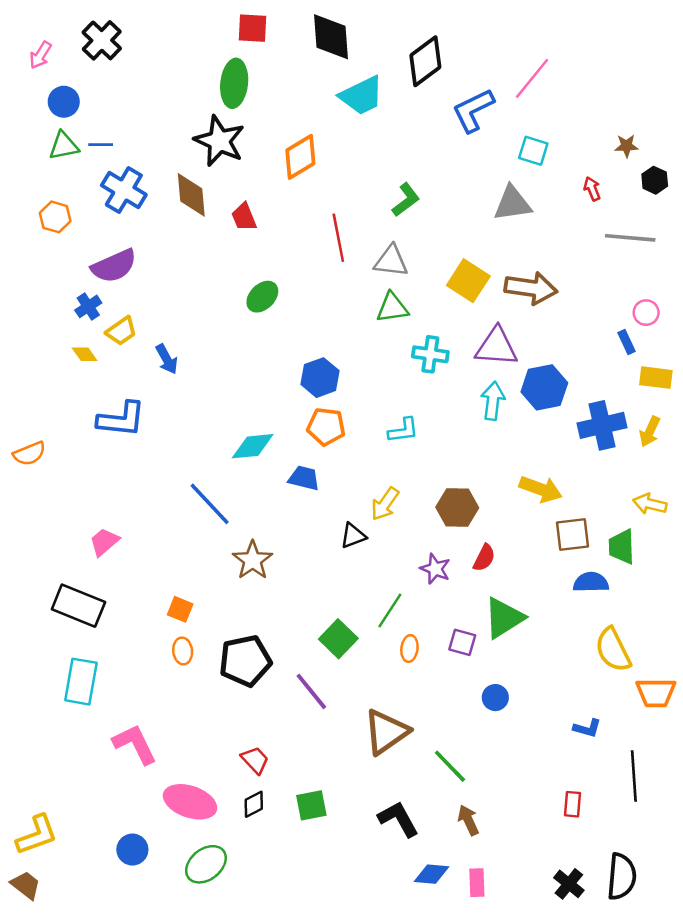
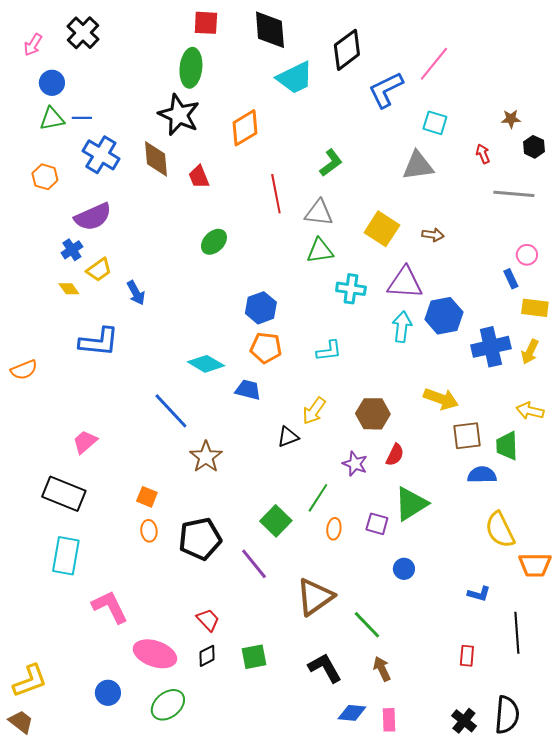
brown arrow: (531, 288) -> (433, 235), size x0.5
cyan diamond: (253, 446) -> (206, 364), turned 36

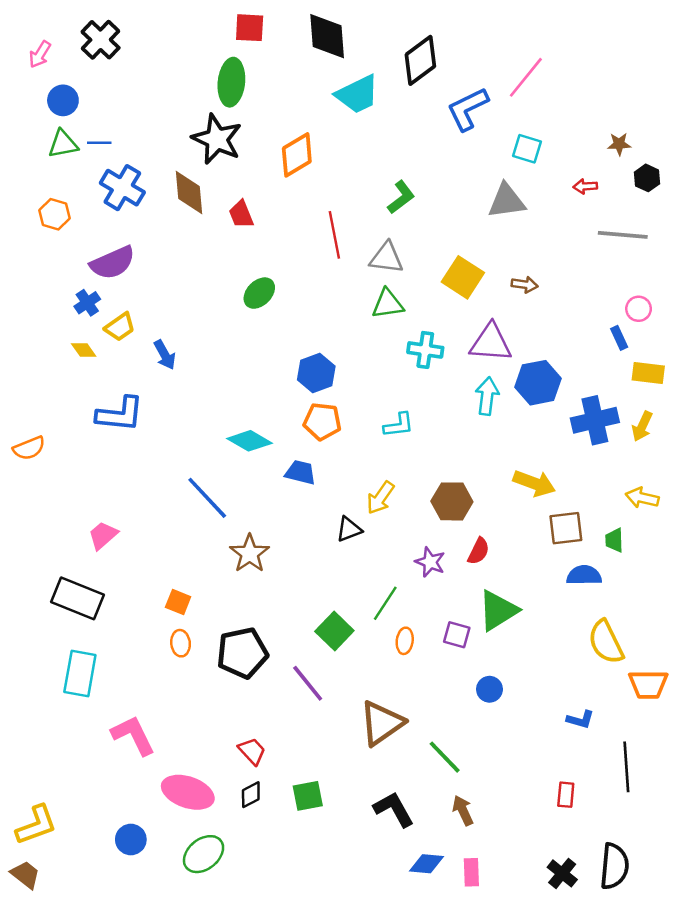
red arrow: (483, 154) -> (585, 186), turned -72
green trapezoid: (507, 446) -> (614, 540), size x0.7

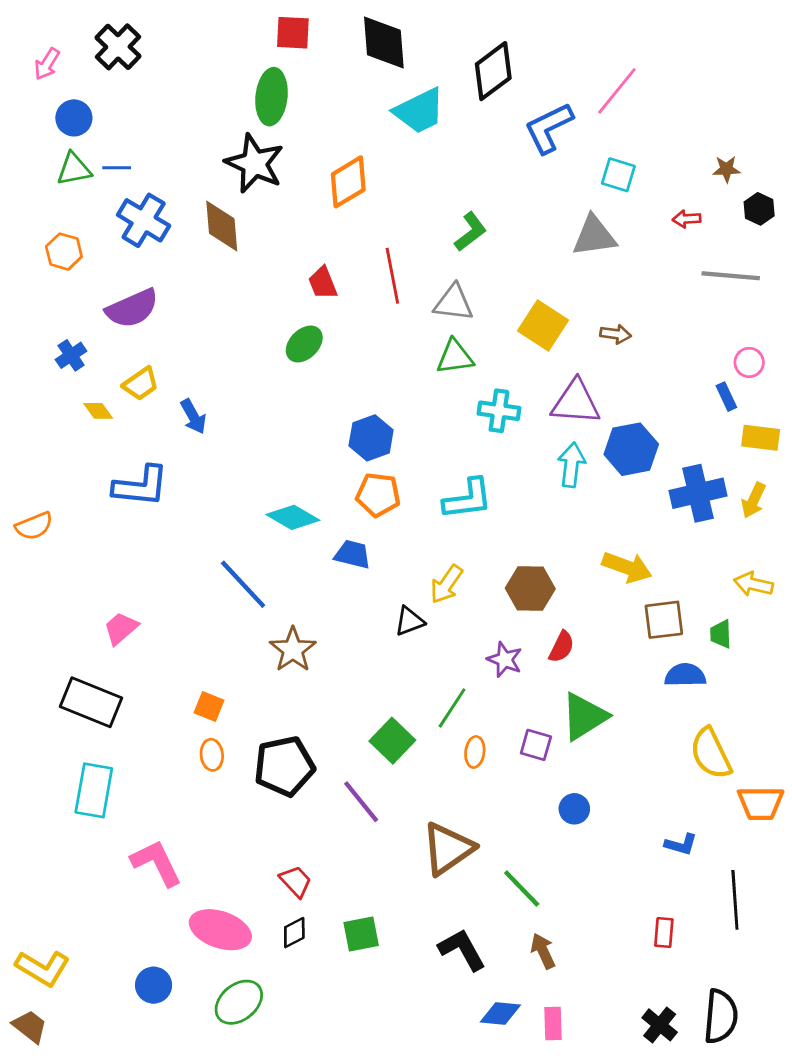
red trapezoid: (241, 214) -> (323, 283), moved
blue cross: (87, 303) -> (71, 355), moved
cyan L-shape: (399, 425) -> (468, 499), size x1.4
yellow L-shape: (36, 825) -> (43, 968), turned 51

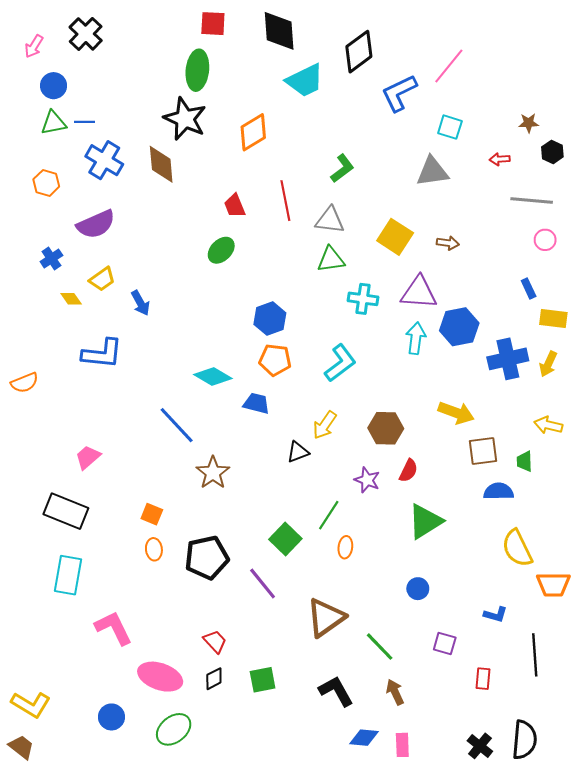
pink circle: (749, 362) -> (545, 240), moved
cyan L-shape: (468, 499) -> (340, 363), turned -30
purple square: (536, 745) -> (445, 643), moved

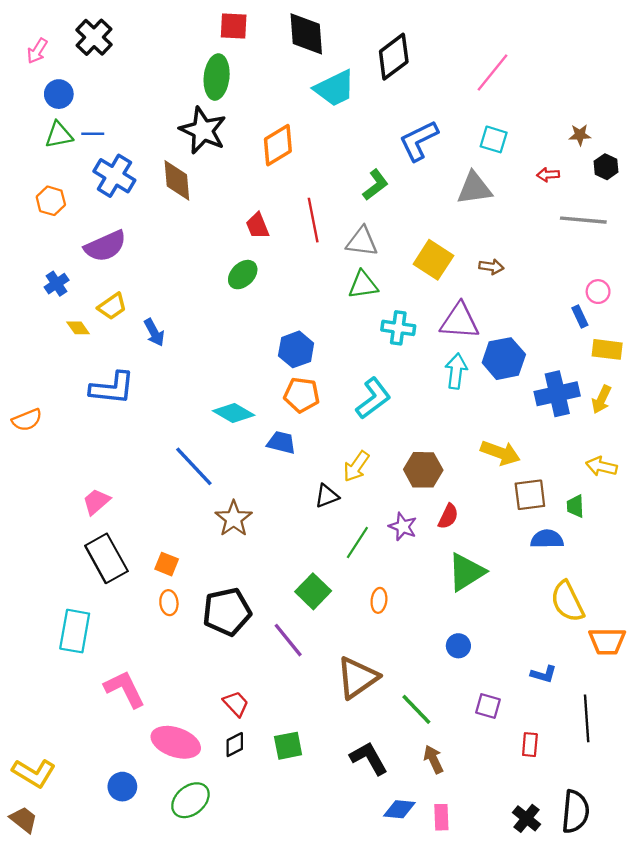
blue L-shape: (399, 93) -> (419, 141), moved
pink circle: (545, 240) -> (598, 292), moved
black rectangle: (66, 511) -> (106, 558), moved, turned 39
green line: (329, 515) -> (357, 542), moved

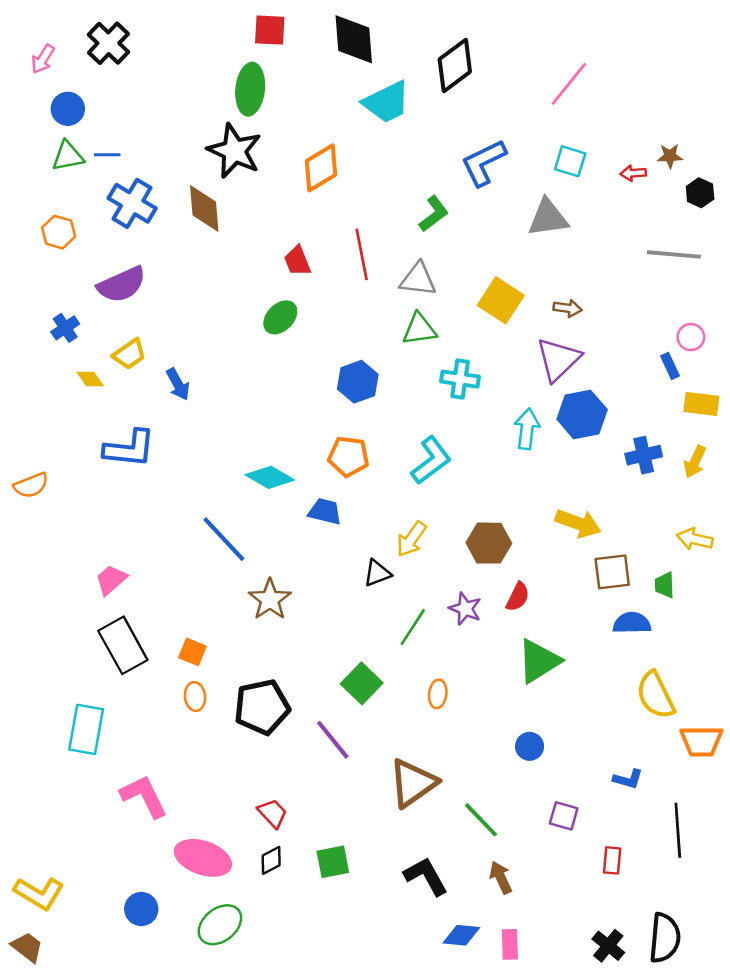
red arrow: (548, 175) -> (633, 173), moved
purple triangle: (460, 321) -> (558, 359), moved, turned -48
blue hexagon: (296, 349) -> (358, 382), moved
blue cross: (557, 394) -> (644, 455), size x0.7

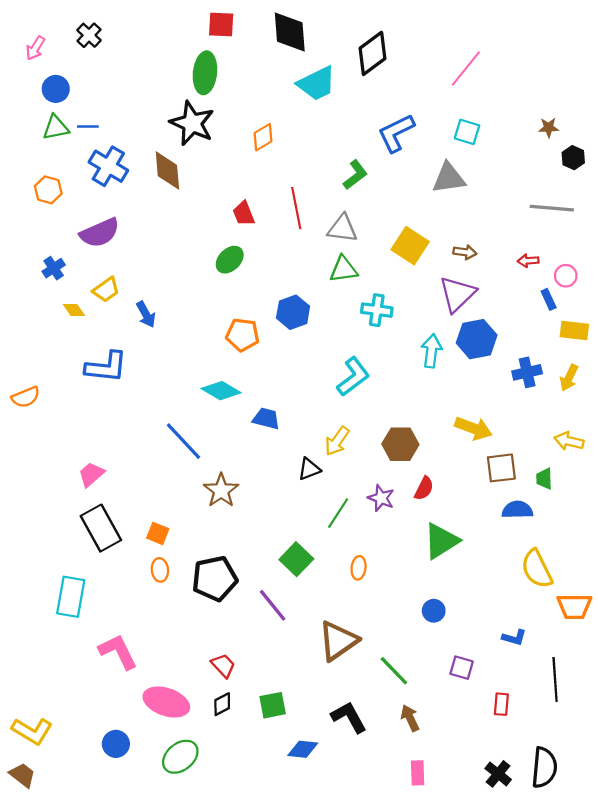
black cross: (108, 43) -> (89, 35), size x0.7
orange diamond: (321, 168) -> (263, 137), size x0.7
red arrow: (633, 173) -> (528, 261), moved
orange pentagon: (349, 456) -> (243, 335), moved
blue diamond: (461, 935) -> (303, 749), moved

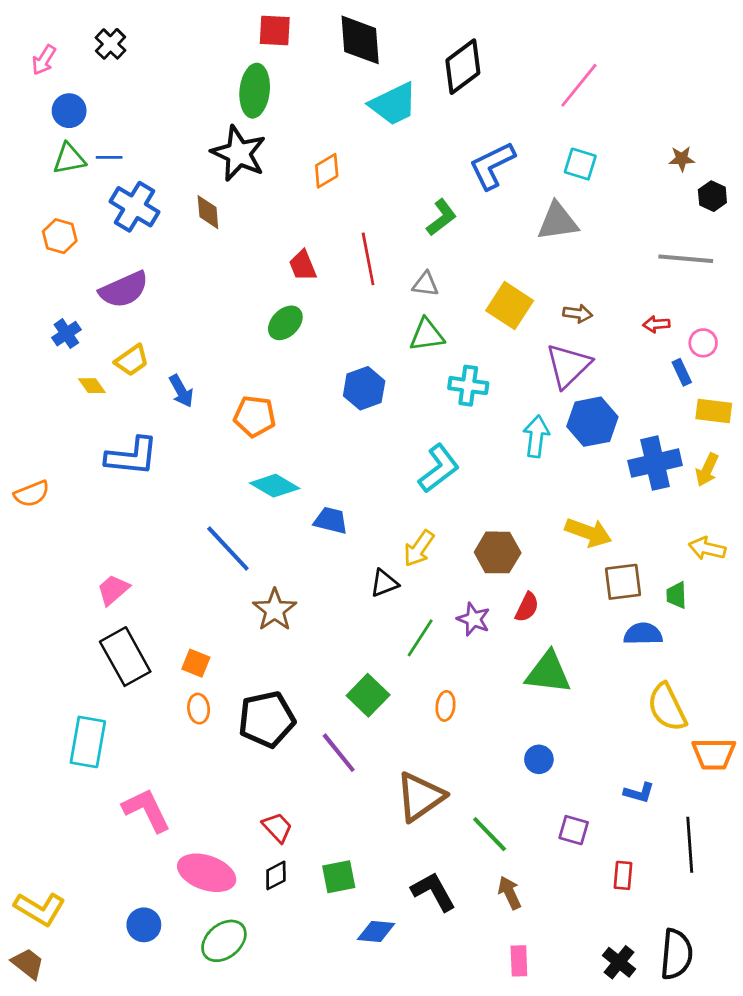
brown diamond: (167, 171) -> (208, 212), size x0.7
gray triangle: (342, 228) -> (425, 284), size x0.7
orange pentagon: (243, 335) -> (255, 416), moved
blue cross: (527, 372) -> (655, 463), size x1.4
green triangle: (441, 541) -> (548, 673), turned 39

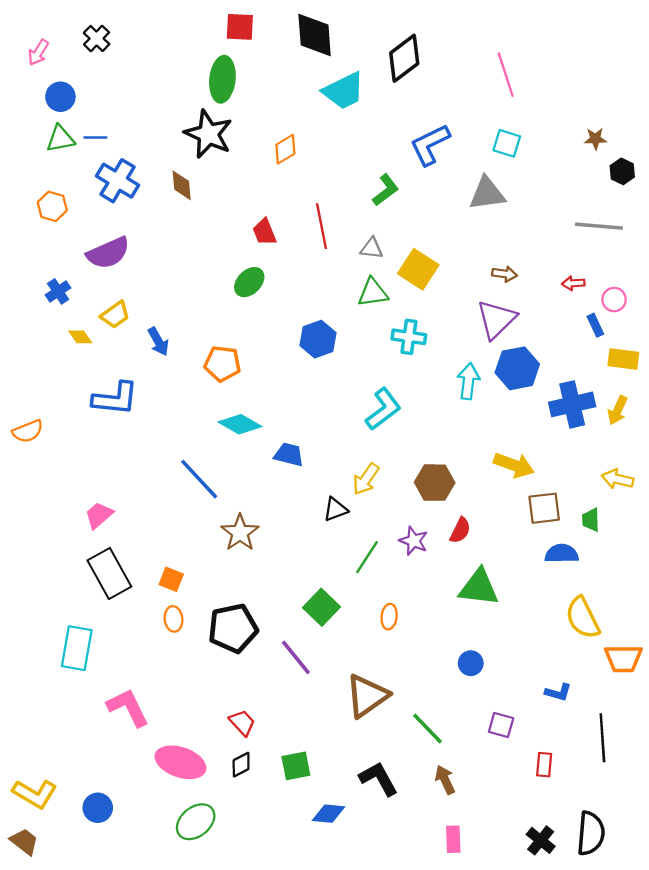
pink line: (579, 85) -> (506, 75), turned -57
yellow square: (510, 306) -> (418, 269), moved
blue circle: (144, 925) -> (98, 808), moved

